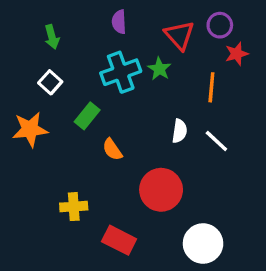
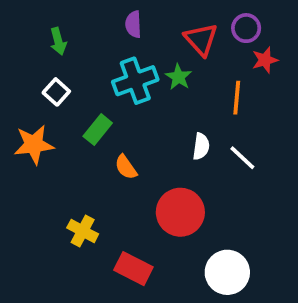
yellow cross: (74, 207) -> (83, 231), turned 32

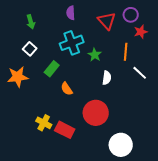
green star: (178, 77) -> (95, 55), moved
white line: (242, 158) -> (140, 73), moved
red rectangle: (133, 269) -> (65, 130), moved

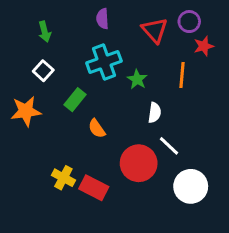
white line: (140, 73) -> (169, 146), moved
white circle: (121, 145) -> (191, 186), moved

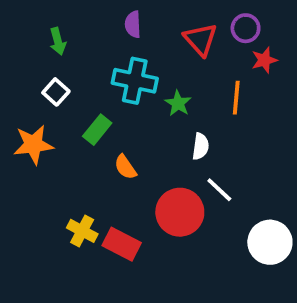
cyan cross: (104, 62) -> (135, 81), turned 32
white circle: (191, 186) -> (270, 242), moved

